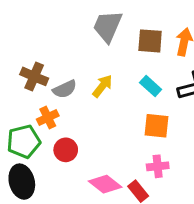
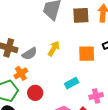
cyan rectangle: (151, 86) -> (72, 83), moved, turned -64
orange square: (156, 126) -> (87, 54), moved

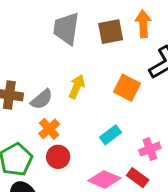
orange square: (87, 54) -> (127, 88), turned 36
orange cross: (21, 73) -> (49, 129), moved

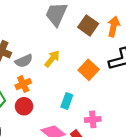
brown square: (111, 32) -> (88, 25), turned 30
cyan rectangle: (110, 135) -> (67, 101), turned -49

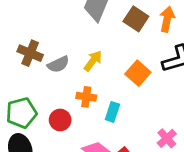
orange cross: (23, 84) -> (86, 97), moved, turned 35
pink cross: (93, 119) -> (167, 138), moved, turned -35

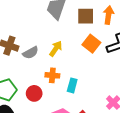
brown square: (136, 19) -> (86, 16), turned -30
orange square: (138, 73) -> (91, 44), moved

